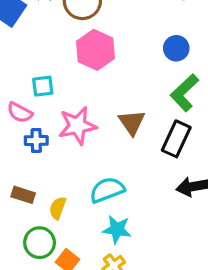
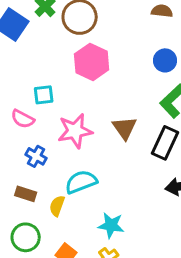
blue cross: (36, 140) -> (36, 156), moved, turned 30
cyan semicircle: (107, 190) -> (81, 182), moved
green circle: (40, 243) -> (26, 237), moved

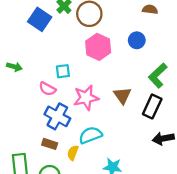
blue circle: (165, 60) -> (137, 40), moved
blue cross: (36, 156) -> (57, 116), size x1.6

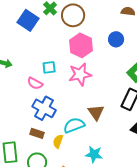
brown triangle: (122, 95) -> (96, 112), moved
pink star: (86, 98) -> (80, 74), moved

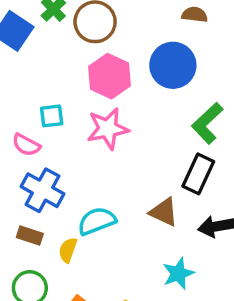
blue circle: (116, 39) -> (173, 65), size x1.6
brown triangle: (96, 112) -> (164, 212), moved, turned -30
cyan star: (94, 154) -> (178, 273), moved, turned -30

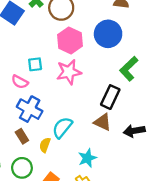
black rectangle: (198, 174) -> (110, 97), moved
cyan semicircle: (97, 221) -> (62, 128), turned -30
brown rectangle: (30, 235) -> (22, 136), turned 40
cyan star: (178, 273) -> (87, 158), moved

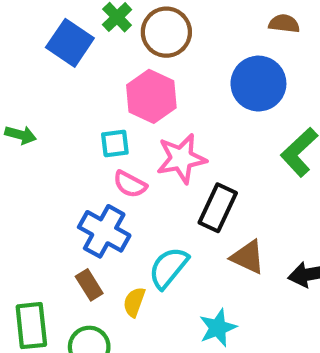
pink hexagon: (70, 40) -> (151, 96), moved
pink semicircle: (20, 82) -> (130, 184), moved
black rectangle: (110, 97) -> (218, 208), moved

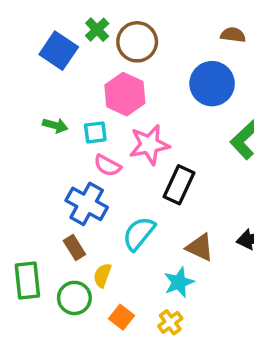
green arrow: (21, 135) -> (55, 125), moved
brown triangle: (248, 257) -> (200, 247), moved
yellow semicircle: (134, 302) -> (102, 275), moved

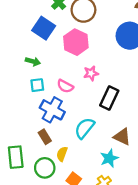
blue square: (59, 51) -> (44, 28), moved
cyan square: (95, 132) -> (37, 85), moved
pink star: (149, 145) -> (91, 73), size x0.6

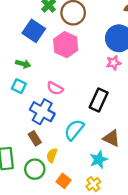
pink star: (91, 73) -> (114, 63), moved
cyan square: (37, 85) -> (19, 86), moved, turned 32

